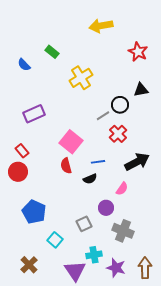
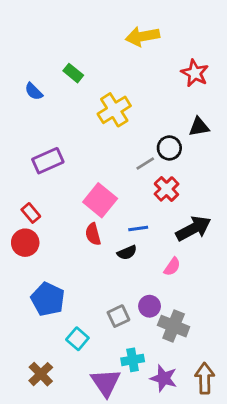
purple circle: (106, 208) -> (150, 306), moved

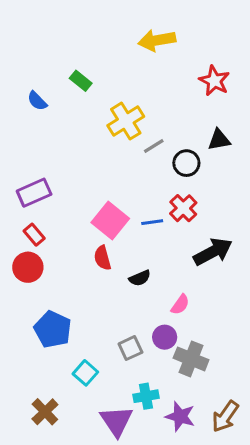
purple rectangle: (48, 161) -> (34, 193), moved
gray line: (145, 164) -> (154, 146), moved
blue line: (138, 229) -> (152, 222), moved
pink semicircle: (172, 267) -> (180, 305), moved
brown arrow: (205, 378) -> (225, 416), turned -144

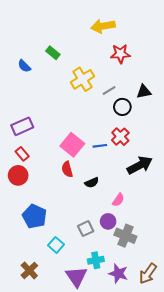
red star: (214, 81) -> (120, 54), moved, turned -30
gray line: (154, 146) -> (109, 91), moved

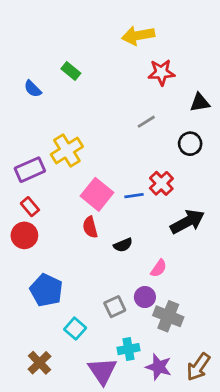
yellow cross: (83, 79) -> (67, 150), moved
black triangle: (144, 92) -> (200, 103), moved
black circle: (122, 107) -> (190, 144), moved

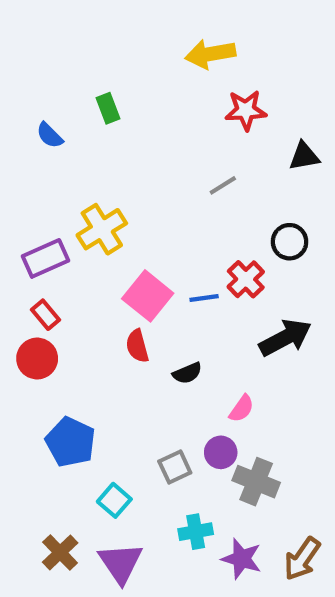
green rectangle: (71, 71) -> (108, 108), turned 30
black circle: (190, 144) -> (290, 242), moved
purple triangle: (102, 371) -> (121, 563), moved

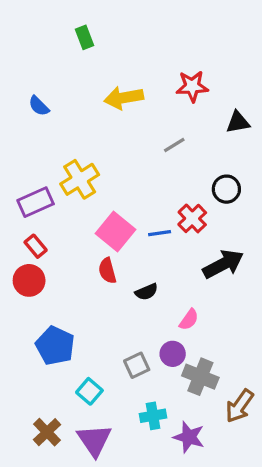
yellow arrow: (210, 54) -> (124, 98), moved
green rectangle: (108, 108) -> (85, 37), moved
brown arrow: (302, 559) -> (239, 406), moved

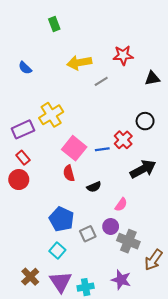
gray line: (174, 145) -> (101, 81), moved
blue pentagon: (55, 346) -> (62, 219), moved
cyan cross: (153, 416) -> (86, 287), moved

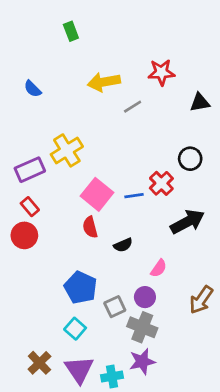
gray cross: (128, 241) -> (142, 327), moved
brown arrow: (153, 260) -> (201, 300), moved
purple star: (121, 280) -> (142, 361), moved, turned -30

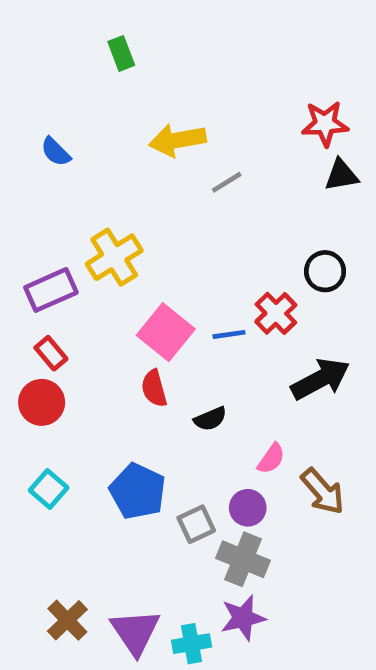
red star: (161, 72) -> (325, 124), moved
brown arrow: (201, 300) -> (323, 491), moved, turned -76
cyan square: (75, 329) -> (49, 489), moved

